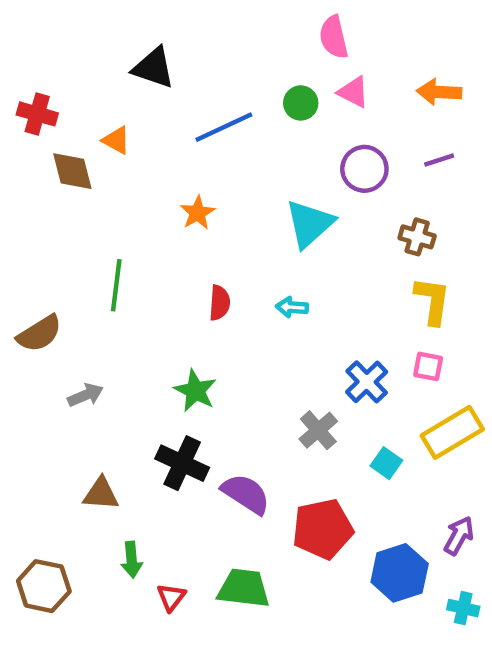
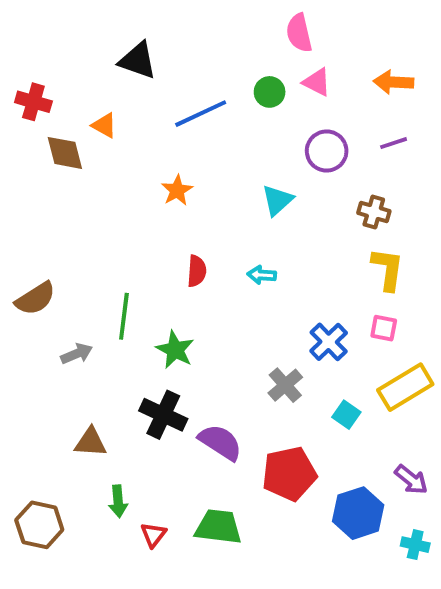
cyan triangle: (310, 224) -> (277, 200), size x0.7
green line: (116, 285) -> (124, 316), moved
purple arrow: (459, 536) -> (411, 480), turned 100

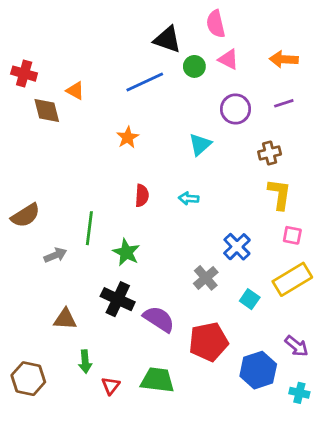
black triangle: (138, 60) -> (167, 39), moved
brown cross: (374, 212) -> (270, 153), turned -30
pink square: (384, 328) -> (292, 235), moved

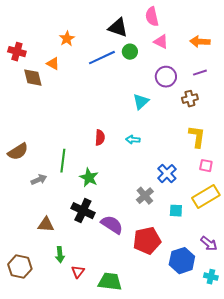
green circle: (194, 66) -> (130, 52), moved
orange star: (128, 137) -> (67, 39), moved
brown cross: (270, 153) -> (190, 99), moved
cyan square: (250, 299) -> (176, 211), turned -32
green trapezoid: (157, 380) -> (110, 282), moved

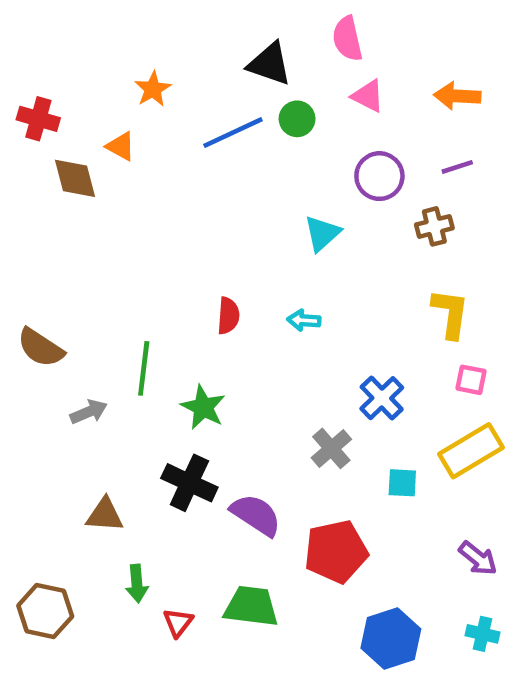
brown semicircle: (18, 152) -> (41, 348), turned 65
blue hexagon: (182, 261) -> (391, 638), moved
green trapezoid: (110, 282) -> (251, 606), moved

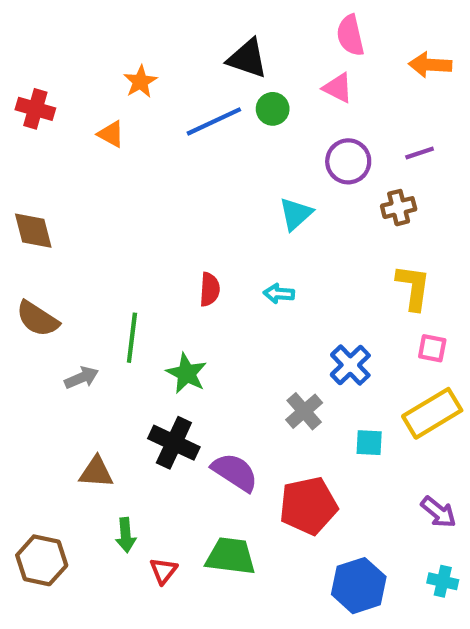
pink semicircle: (347, 39) -> (350, 35), moved
orange arrow: (457, 96) -> (430, 65), moved
brown diamond: (75, 178) -> (33, 231), moved

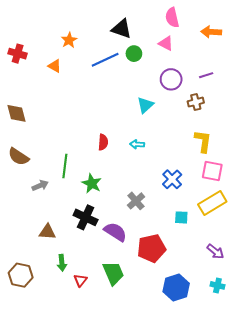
pink square: (432, 348) -> (212, 171), size x1.5
gray cross: (304, 411) -> (136, 201), moved
green trapezoid: (231, 556) -> (113, 273), turned 60

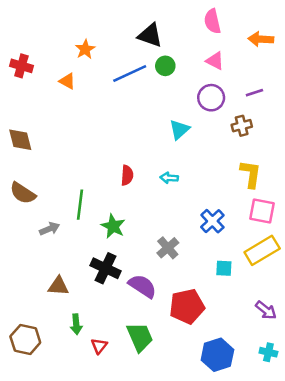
pink triangle: (166, 43) -> (215, 61), moved

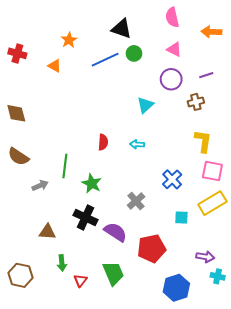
purple arrow: (266, 310) -> (205, 257), moved, turned -30
cyan cross: (268, 352) -> (218, 276), moved

